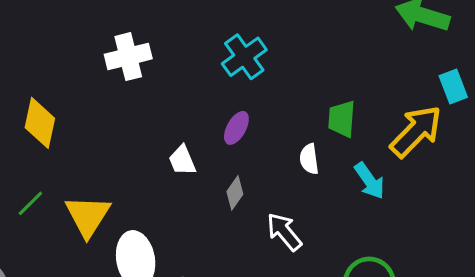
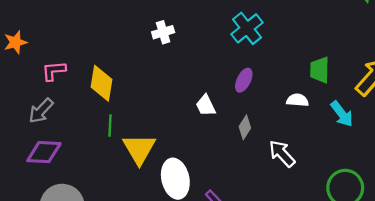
white cross: (128, 57) -> (163, 32), size x0.7
white semicircle: (309, 159) -> (297, 100), turned 105
green line: (30, 203) -> (110, 126), moved, turned -40

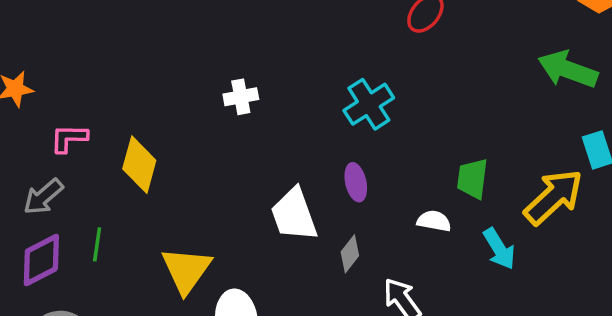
purple ellipse: (244, 80) -> (356, 182), turned -45
white trapezoid: (206, 105) -> (294, 215), size x1.6
green line: (110, 126) -> (97, 244), moved
purple diamond: (44, 152) -> (41, 260), turned -36

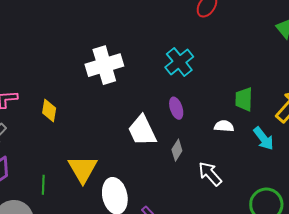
white cross: (241, 97) -> (104, 65), size x1.8
yellow diamond: (139, 165) -> (49, 110), size x0.7
green line: (97, 244) -> (43, 185), moved

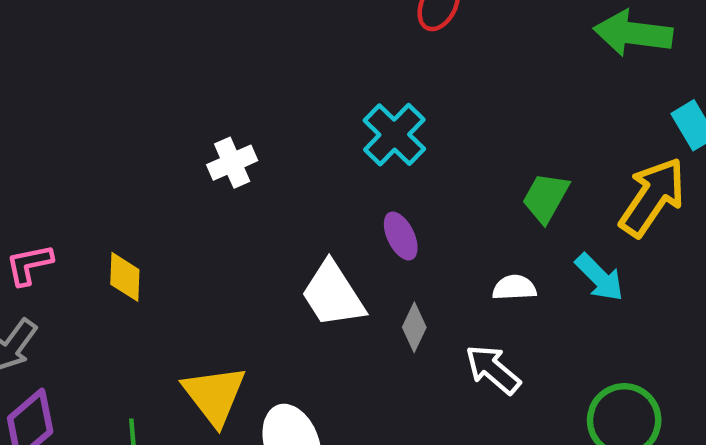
white cross: (104, 65) -> (232, 163), size x0.6
green trapezoid: (244, 99) -> (546, 198), turned 35
white semicircle: (224, 126) -> (514, 288), moved

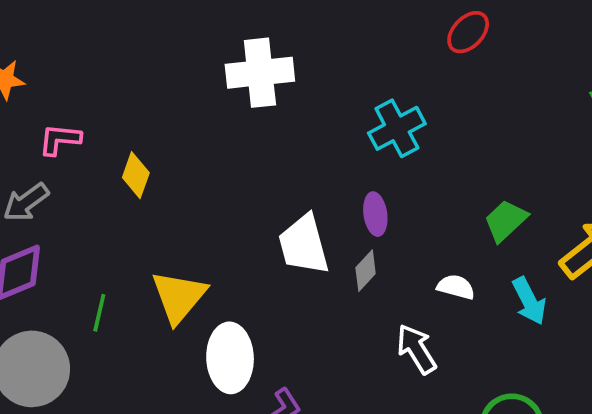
white cross: (232, 163) -> (260, 73), moved, size x1.6
gray diamond: (414, 327) -> (366, 271), moved

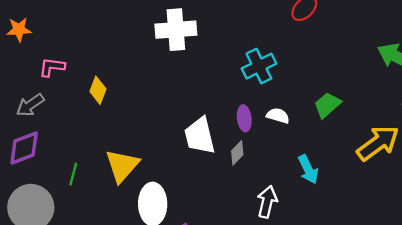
green trapezoid: (506, 221) -> (327, 105), moved
white semicircle: (456, 287) -> (278, 116), moved
cyan arrow: (529, 301) -> (308, 169), moved
white arrow: (416, 349) -> (267, 202), turned 44

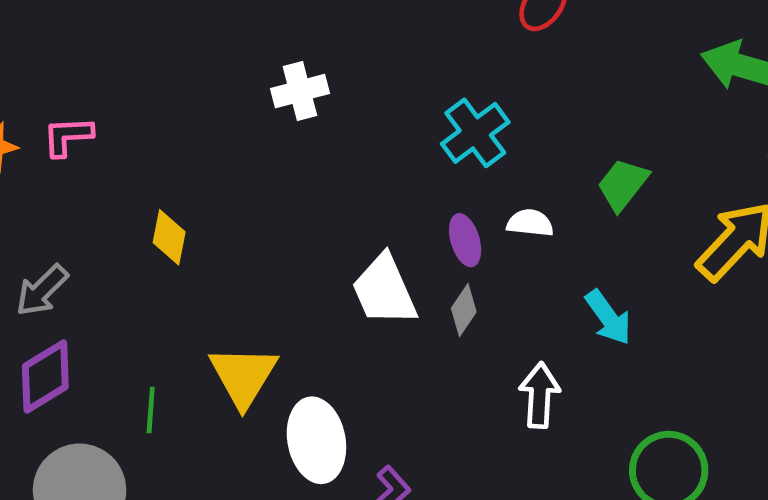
white cross: (176, 30) -> (300, 91), size x0.7
pink L-shape: (52, 67) -> (68, 136), moved

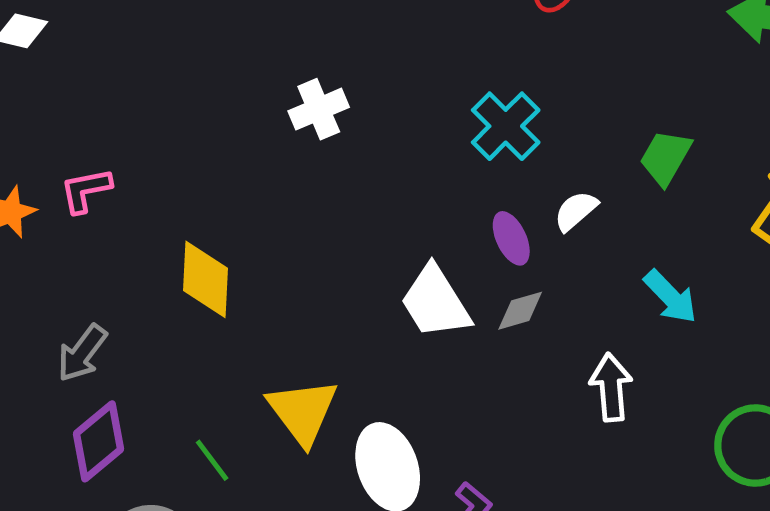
white semicircle: (530, 223) -> (576, 211), turned -39
yellow diamond: (169, 237) -> (206, 279), size x1.4
gray diamond: (464, 310) -> (520, 311), turned 48
green line: (151, 410) -> (212, 460), turned -33

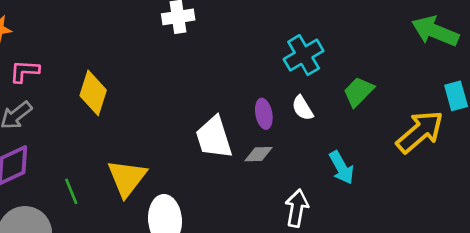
cyan cross: (506, 126) -> (304, 55), moved
pink L-shape: (86, 190) -> (24, 71), moved
white semicircle: (576, 211) -> (302, 108), turned -95

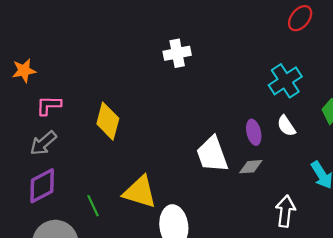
yellow triangle: (127, 178) -> (140, 192), turned -48

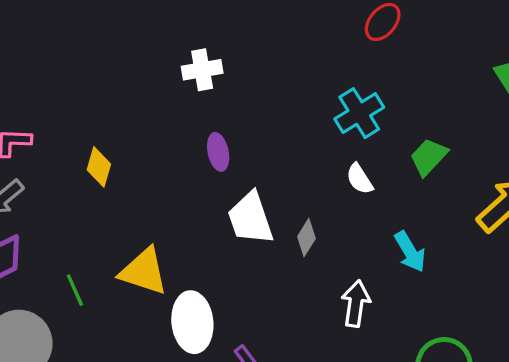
yellow diamond: (108, 121) -> (99, 167), size x0.7
purple ellipse: (254, 132) -> (218, 152), moved
gray diamond: (251, 167) -> (306, 238), turned -55

